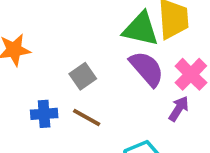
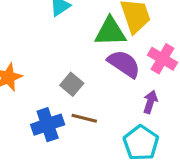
purple arrow: (179, 109) -> (150, 102), moved
blue cross: (44, 114) -> (48, 125), size x1.4

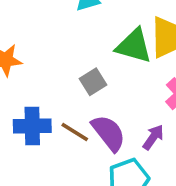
purple semicircle: (124, 64) -> (109, 133), moved
gray square: (72, 84) -> (93, 82), moved

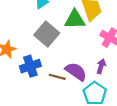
gray square: (93, 82) -> (47, 34), moved, size x1.6
blue cross: (32, 126) -> (30, 66), moved

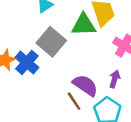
blue cross: (30, 66) -> (27, 62), moved, turned -30
brown line: (57, 77) -> (74, 101), moved, turned 42

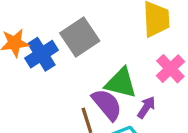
green triangle: (84, 25) -> (121, 83), moved

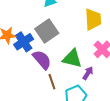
purple semicircle: (107, 105) -> (42, 60), moved

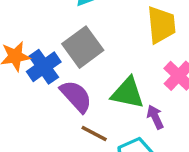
purple arrow: (88, 73) -> (155, 117), turned -56
brown line: (52, 82) -> (94, 134), turned -42

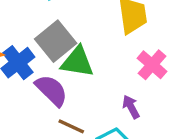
green triangle: (128, 93) -> (77, 62), moved

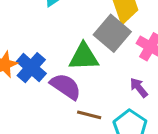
gray square: (56, 41) -> (112, 33), moved

